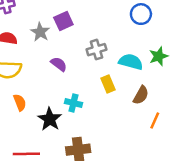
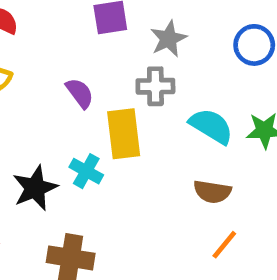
gray star: (40, 32) -> (168, 39), moved
yellow rectangle: (108, 84) -> (124, 134), moved, size x1.5
brown semicircle: (141, 95) -> (212, 192), turned 54

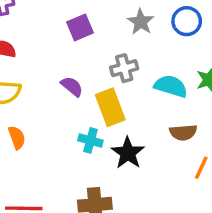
gray star: (168, 39) -> (141, 22), moved
black star: (35, 188) -> (128, 153), moved

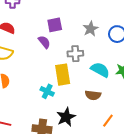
purple semicircle: (72, 86) -> (44, 42), moved
brown semicircle: (183, 132) -> (93, 95), moved
black star: (128, 153) -> (66, 117), moved

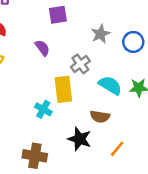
purple square: (55, 25) -> (58, 15), moved
gray cross: (75, 54) -> (80, 64), turned -35
black star: (66, 117) -> (80, 139), moved, turned -30

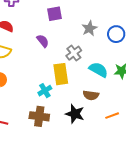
cyan cross: (43, 109) -> (45, 91), turned 32
orange line: (117, 149) -> (112, 116), moved, turned 32
brown cross: (35, 156) -> (39, 116), moved

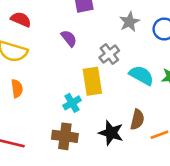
brown semicircle: (91, 95) -> (137, 120), moved, turned -84

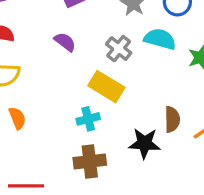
cyan semicircle: (141, 75) -> (160, 39), moved
yellow rectangle: (92, 81) -> (106, 87), turned -36
cyan cross: (72, 103) -> (88, 119), turned 30

